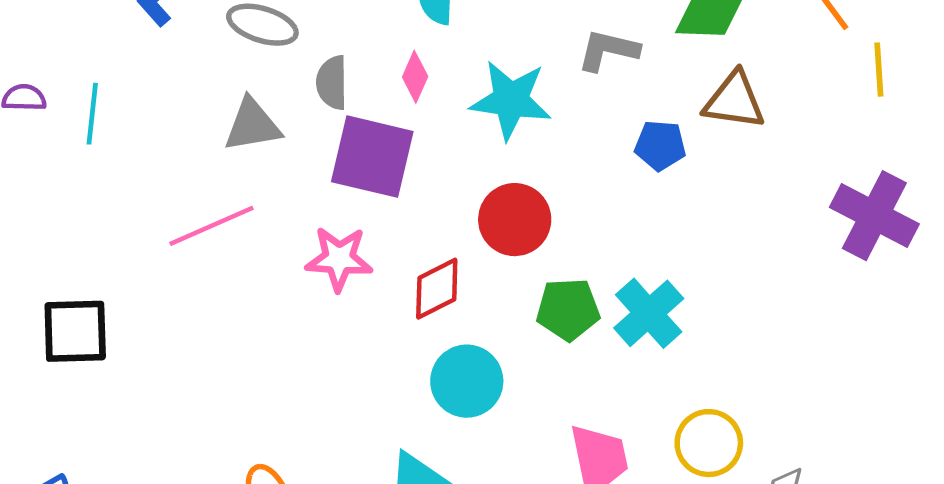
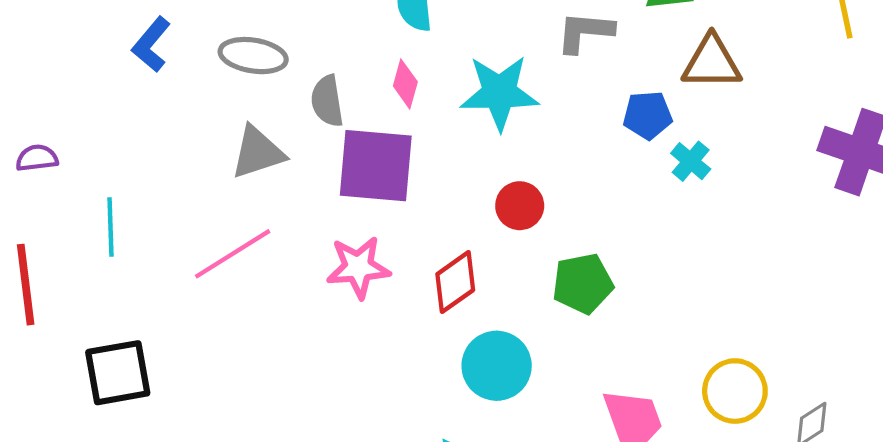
cyan line: (92, 114) -> (111, 227), moved
red circle: (515, 220) -> (520, 206), size x0.7
cyan cross: (649, 313) -> (691, 161), moved, size x0.6

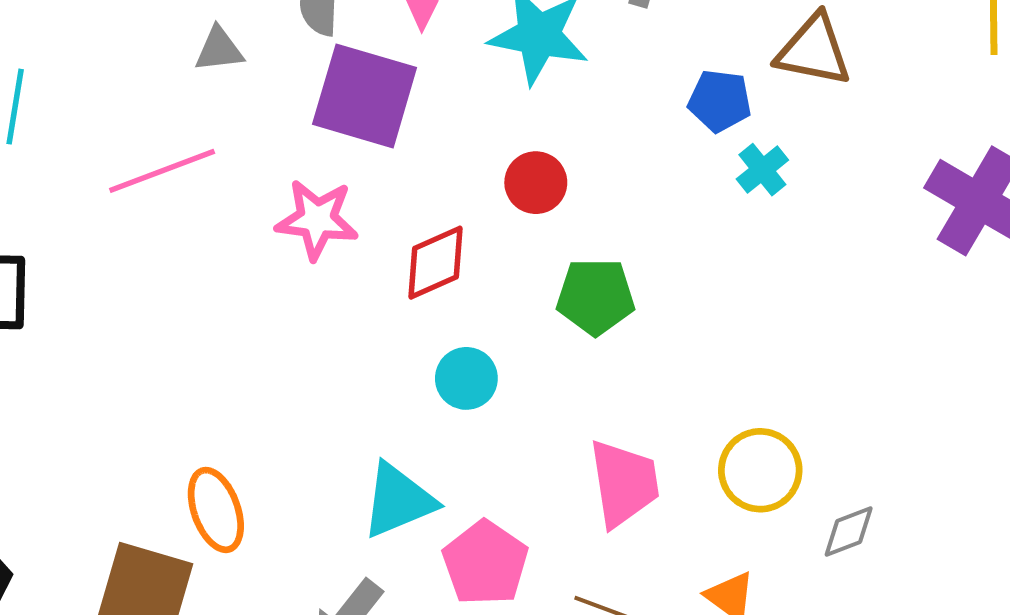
gray triangle: (258, 152) -> (219, 49), size x0.7
cyan circle: (497, 366) -> (466, 378), size x0.7

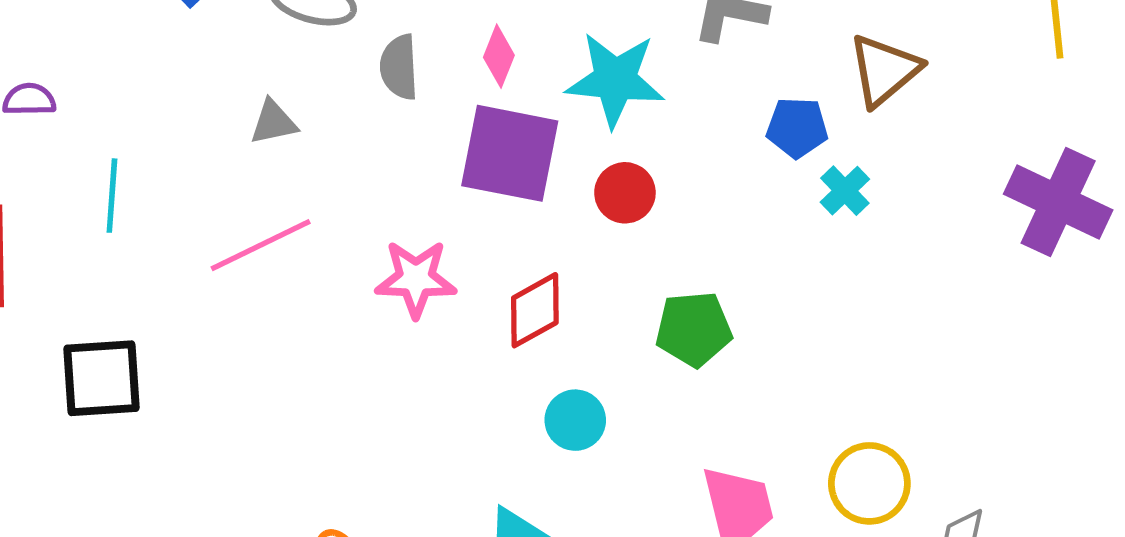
gray triangle: (219, 49) -> (273, 122), moved
brown triangle: (814, 50) -> (884, 70), turned -46
purple square: (365, 96) -> (510, 153), moved
red circle: (536, 183) -> (625, 193), moved

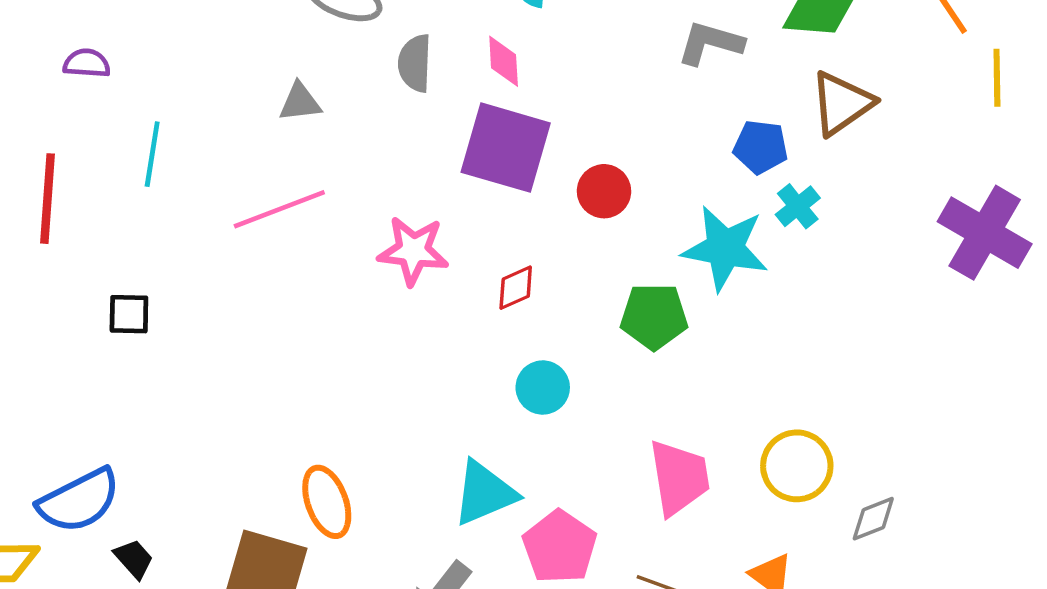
pink diamond: (499, 56) -> (504, 61), turned -30
cyan star: (615, 80) -> (725, 248), moved
red diamond: (535, 310) -> (516, 288), size x0.7
black square: (102, 378) -> (129, 314), size x0.6

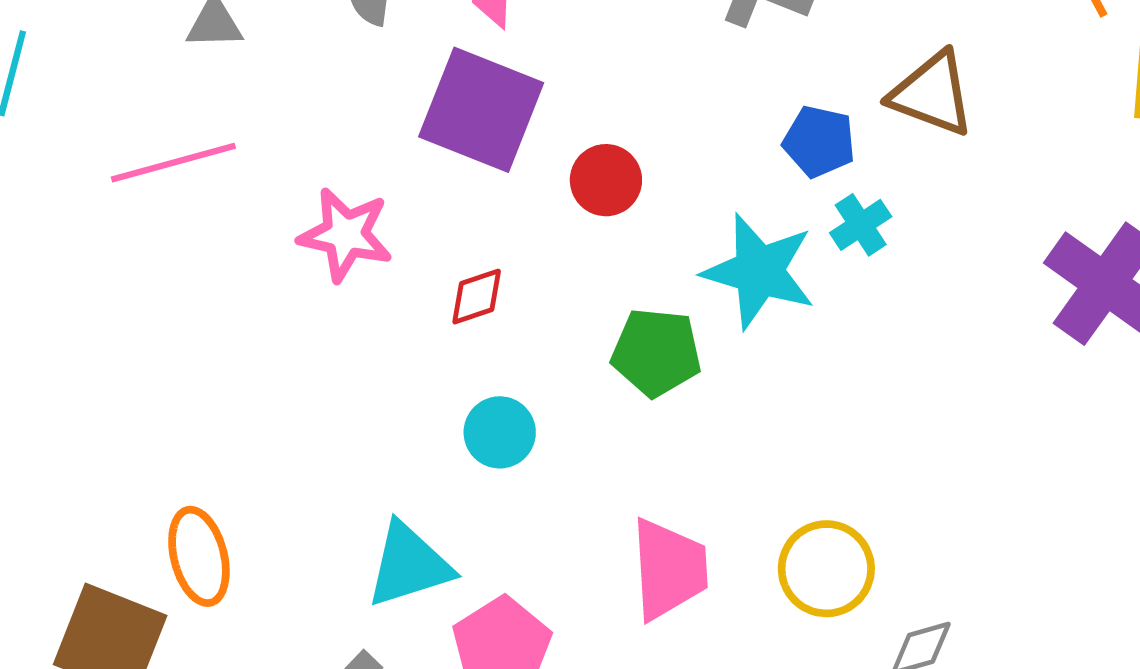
brown triangle: (842, 103) -> (932, 94), turned 50

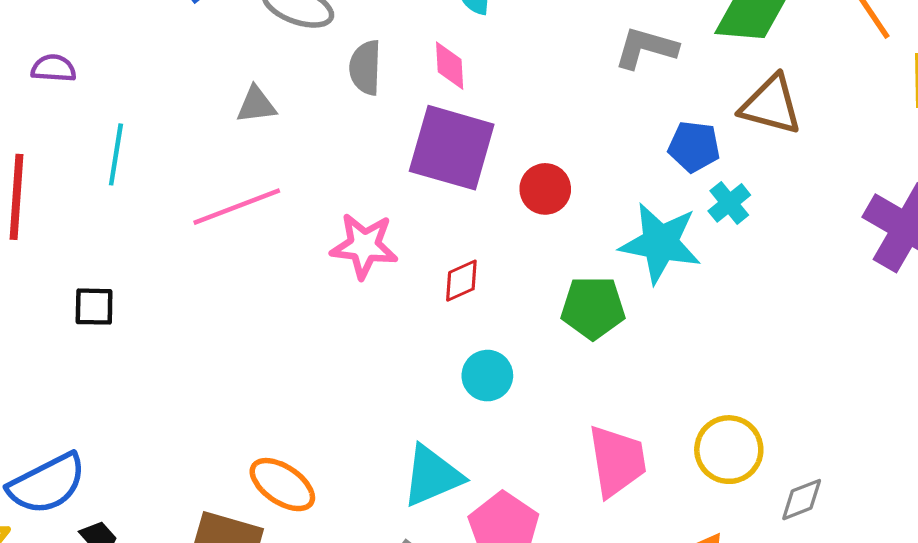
orange ellipse: (199, 556) -> (282, 485), turned -36

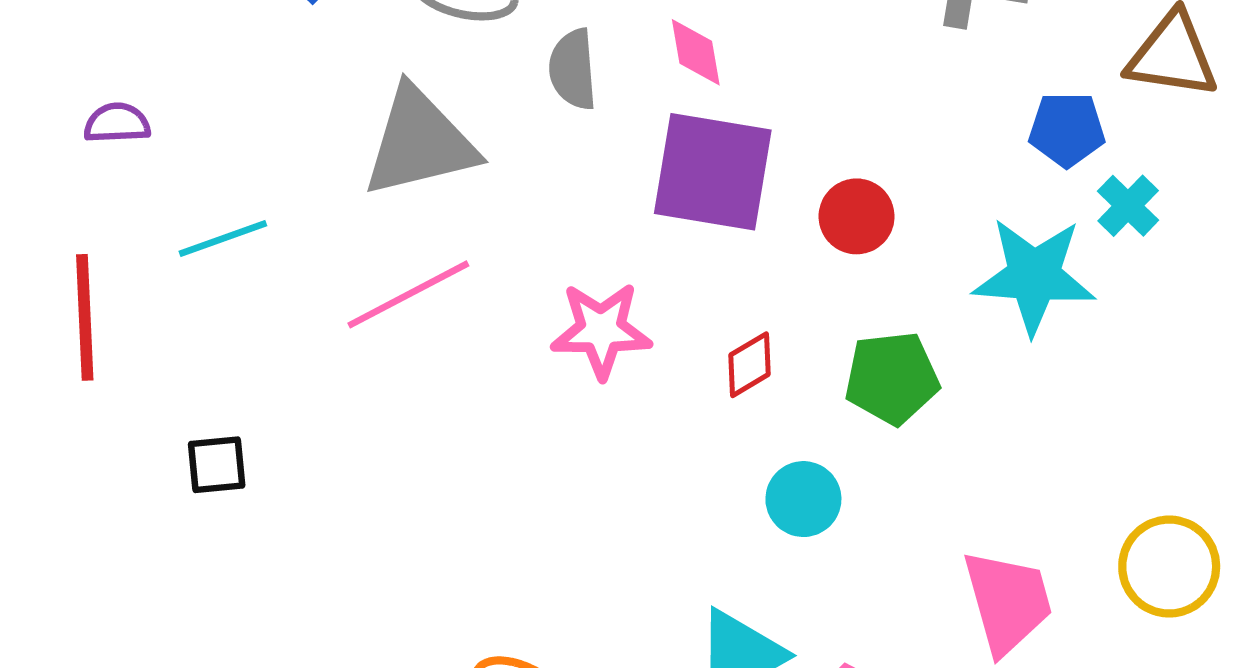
gray triangle: (256, 105) -> (420, 142), size x2.0
cyan line: (116, 154) -> (223, 239), turned 68
green pentagon: (593, 308) -> (892, 378), moved

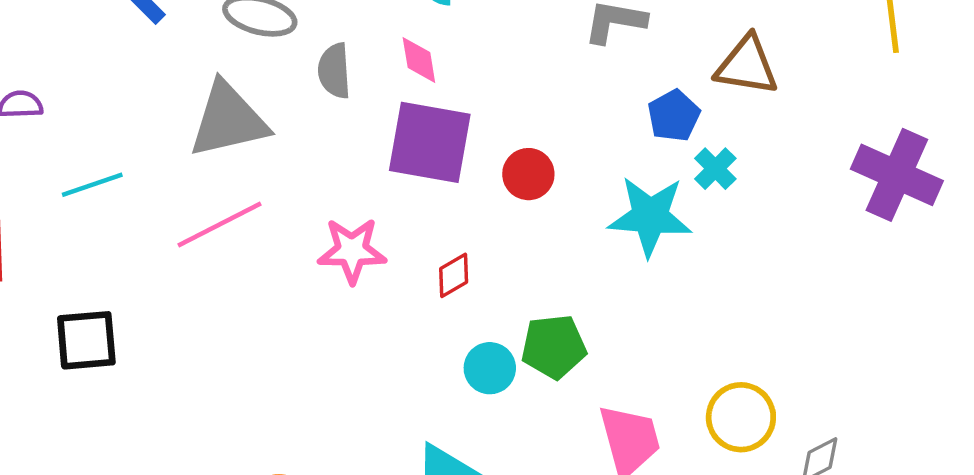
blue pentagon: (1067, 129) -> (674, 116), turned -30
green pentagon: (892, 378) -> (554, 347), moved
black square: (217, 465) -> (86, 340), size x1.5

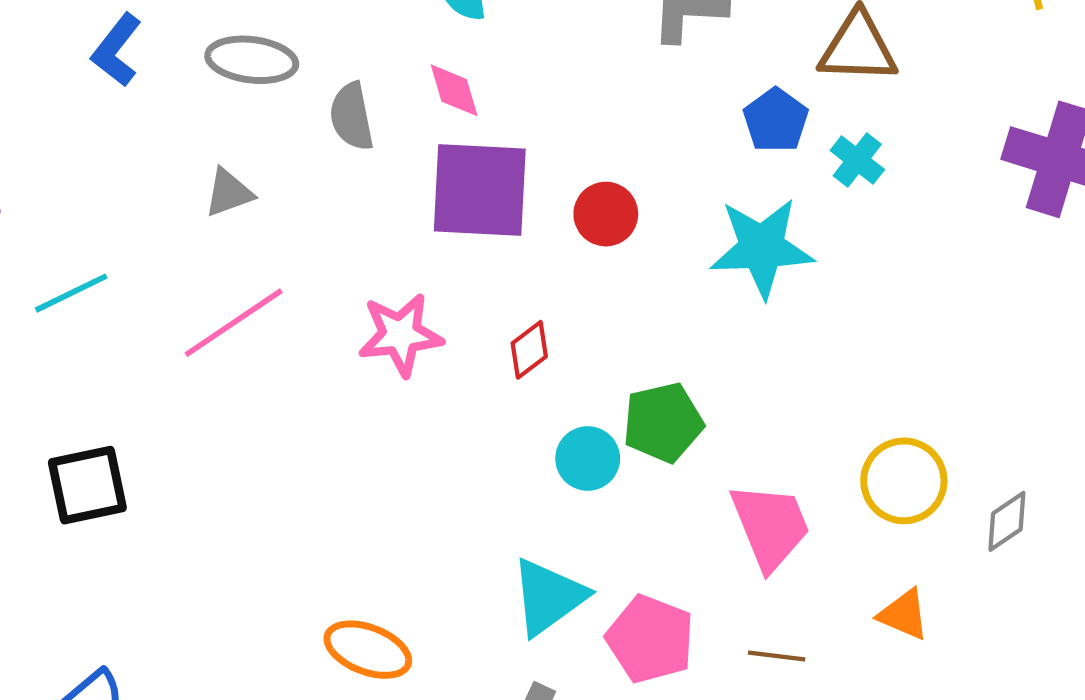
gray triangle: (228, 120) -> (229, 193), size x0.5
cyan cross: (715, 169) -> (857, 160), moved

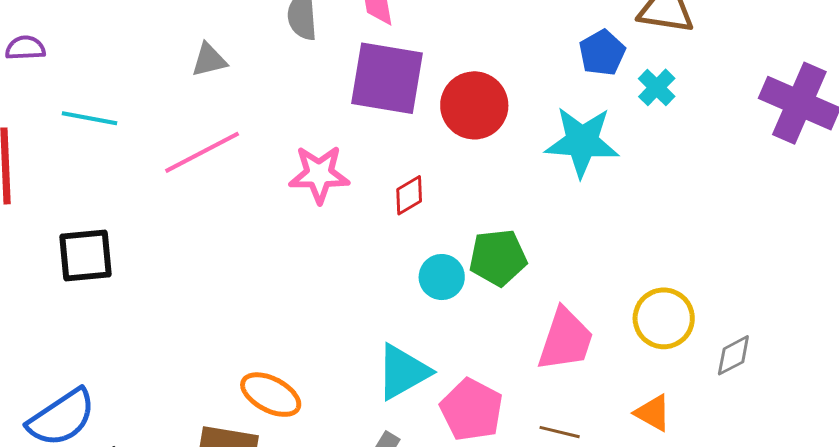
red circle: (606, 214) -> (474, 105), size x1.5
cyan line: (71, 293) -> (89, 118), turned 30
pink trapezoid: (770, 526) -> (566, 340), turned 34

